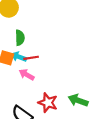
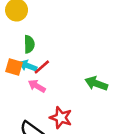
red line: (31, 58) -> (42, 67), turned -32
green arrow: (78, 100) -> (96, 83), moved

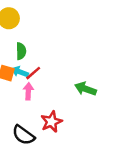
pink arrow: (37, 86) -> (28, 91), turned 63
red star: (61, 118) -> (51, 122), turned 30

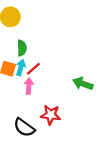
cyan arrow: (20, 72) -> (21, 68), turned 84
red star: (51, 122) -> (51, 115), turned 30

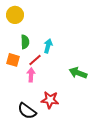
cyan arrow: (21, 68) -> (48, 46), moved

